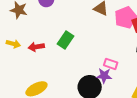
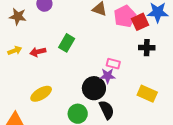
yellow arrow: (13, 44) -> (15, 51), turned -32

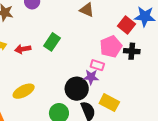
pink pentagon: (125, 16) -> (111, 47), moved
red square: (140, 22) -> (126, 25), turned -30
yellow rectangle: (147, 94) -> (109, 103), moved

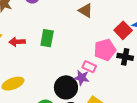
green rectangle: (52, 42) -> (47, 38), turned -30

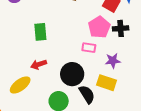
red arrow: (17, 42) -> (39, 64), moved
purple star: (82, 78) -> (113, 61), moved

